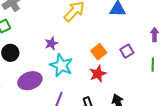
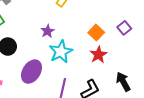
cyan star: (61, 65) -> (61, 52), turned 30
purple ellipse: (30, 81) -> (31, 72), turned -30

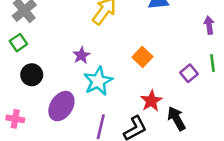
purple square: (124, 28) -> (189, 73), moved
red star: (98, 55) -> (151, 101), moved

